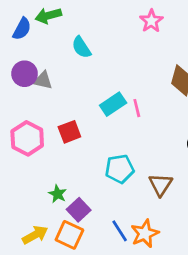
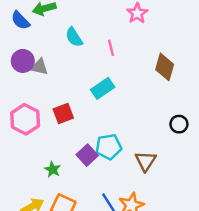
blue semicircle: (22, 29) -> (20, 20), turned 108
pink line: (137, 108) -> (111, 48), moved
purple square: (79, 210) -> (87, 155), moved

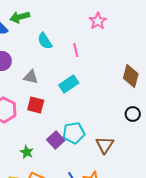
gray triangle: (39, 67) -> (31, 77), moved
brown diamond: (165, 67) -> (131, 76), moved
red square: (63, 113) -> (36, 105), turned 36

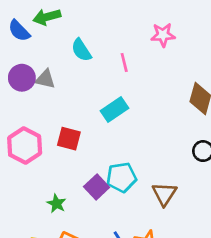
pink star: (98, 21) -> (163, 35), moved, turned 30
gray triangle: (31, 77) -> (45, 79), moved

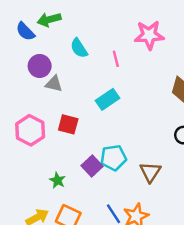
pink star: (163, 35) -> (149, 35), size x1.4
purple circle: (22, 78) -> (40, 66), moved
gray triangle: (45, 79) -> (54, 84), moved

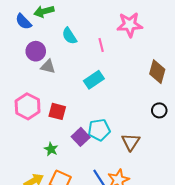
red square: (68, 124) -> (57, 111), moved

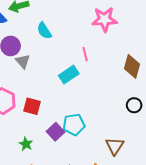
pink line: (101, 45) -> (85, 54), moved
gray triangle: (48, 66) -> (23, 61), turned 35
brown triangle: (131, 142) -> (115, 146), moved

